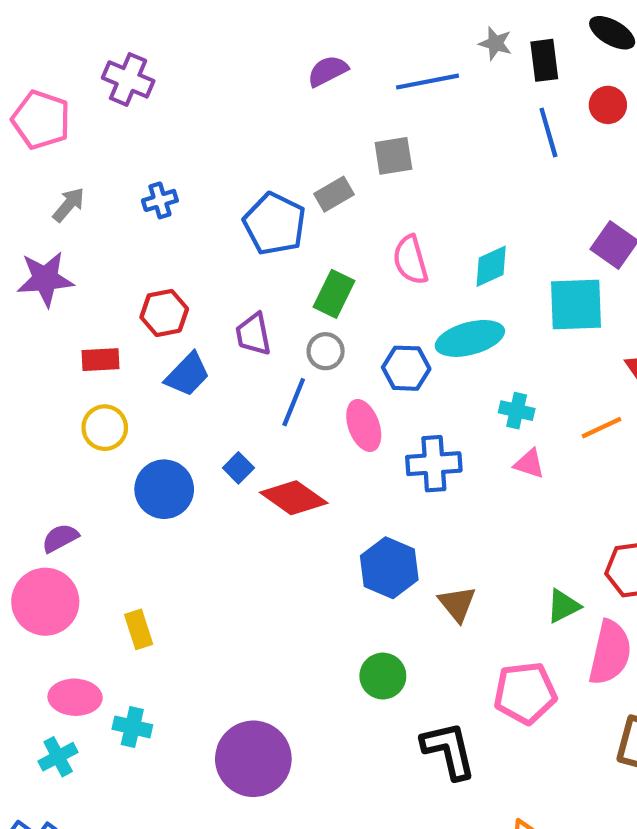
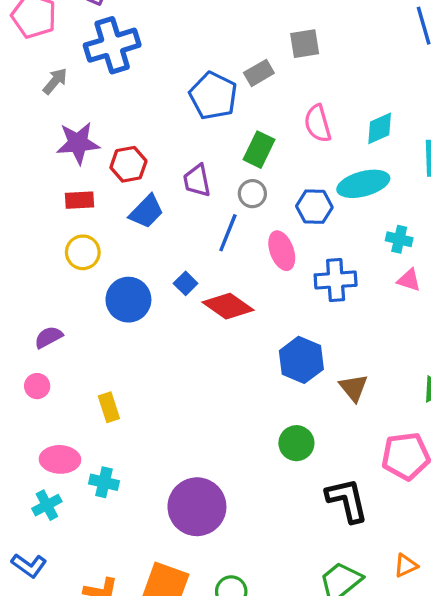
blue cross: (160, 200) -> (112, 45), moved, size x2.0
purple star: (45, 279) -> (78, 143), moved
pink circle: (45, 602) -> (37, 386), size x0.5

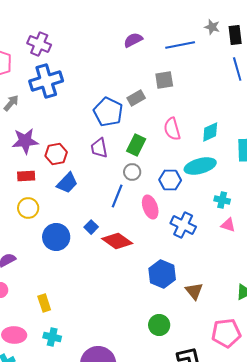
purple trapezoid: (197, 181) -> (99, 148), moved
blue cross: (336, 280) -> (183, 225), turned 30
cyan cross: (104, 482) -> (52, 337), moved

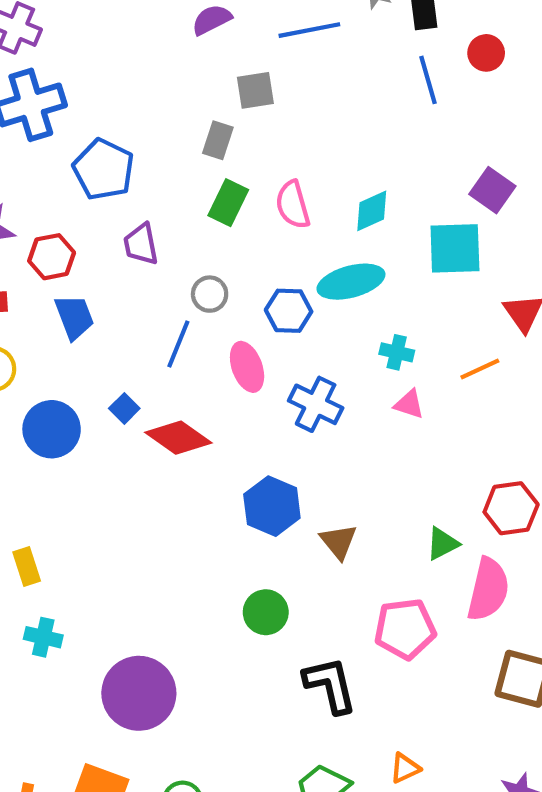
gray square: (164, 80) -> (255, 90), moved
gray rectangle: (136, 98) -> (218, 140), turned -42
blue pentagon: (108, 112) -> (104, 169), moved
green rectangle: (136, 145) -> (228, 203), moved
blue trapezoid: (67, 183) -> (74, 317), turned -65

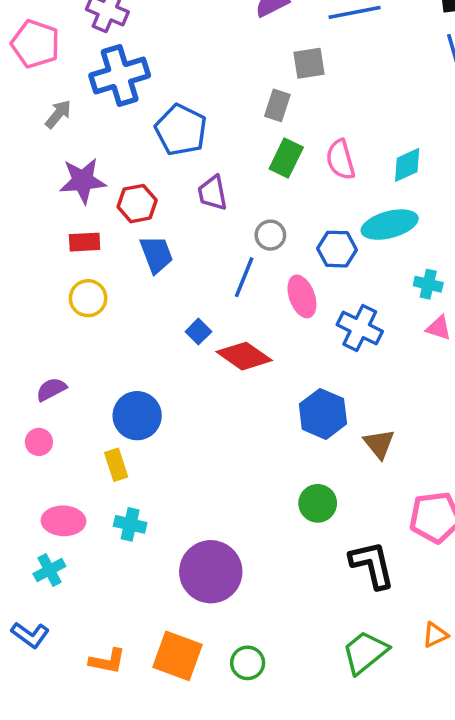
blue circle: (52, 429) -> (137, 416), moved

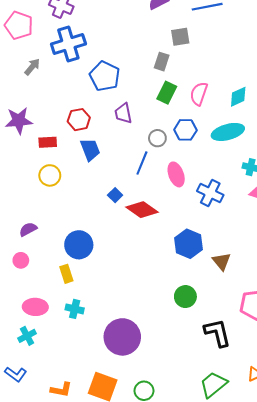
pink semicircle: (341, 160) -> (199, 94), turned 35
purple star: (83, 181) -> (19, 121), moved
blue hexagon: (337, 249) -> (185, 130), moved

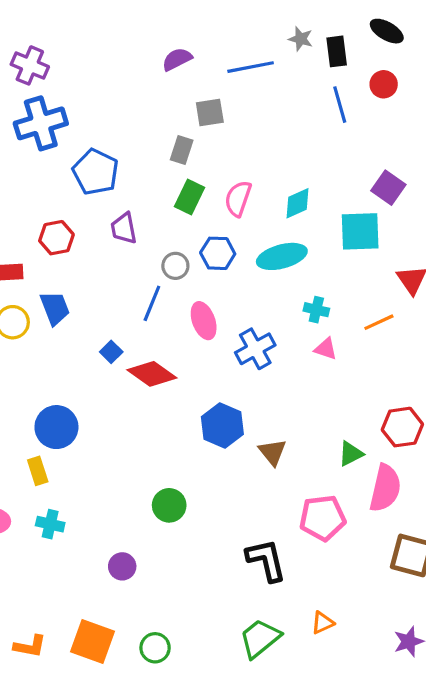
blue trapezoid: (90, 150) -> (55, 308), moved
blue cross: (210, 193) -> (255, 349), turned 35
green circle: (185, 297) -> (169, 505), moved
purple circle: (122, 337) -> (122, 566), size x0.5

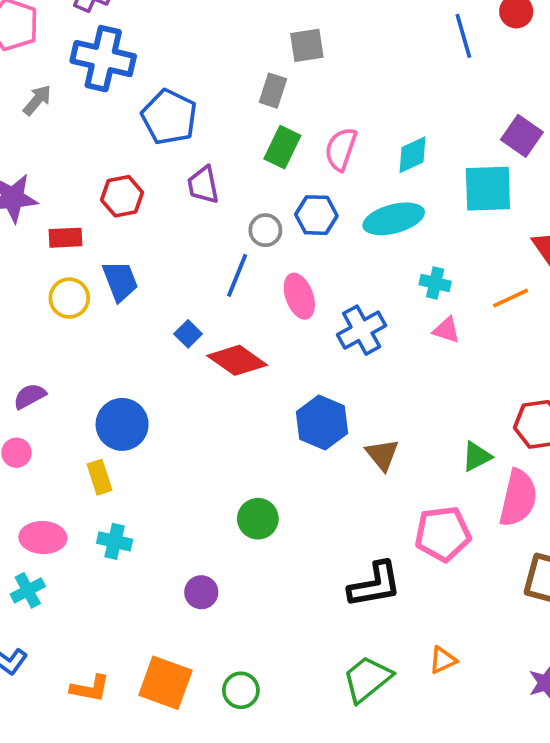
blue cross: (41, 123) -> (103, 59), turned 30
black L-shape: (266, 560) -> (375, 585), turned 93

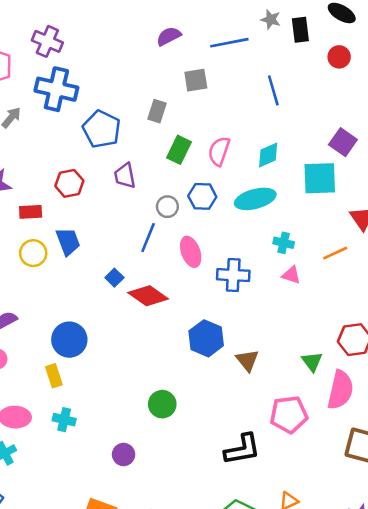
blue line: (463, 36) -> (273, 90), moved
gray rectangle: (273, 91) -> (157, 111), moved
blue cross: (362, 330) -> (233, 275), turned 32
green triangle: (477, 456) -> (312, 362), turned -40

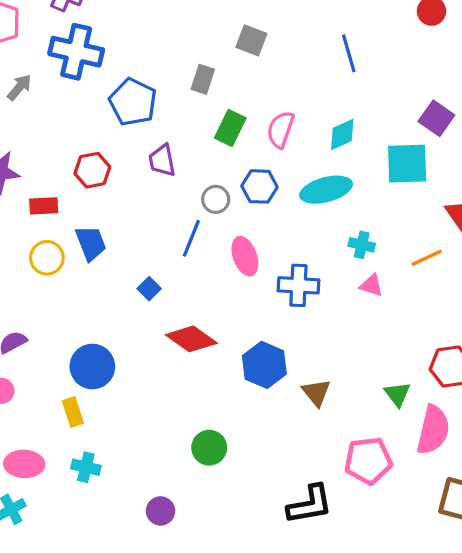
gray square: (196, 80) -> (251, 40), turned 30
red diamond: (148, 296) -> (191, 339), moved

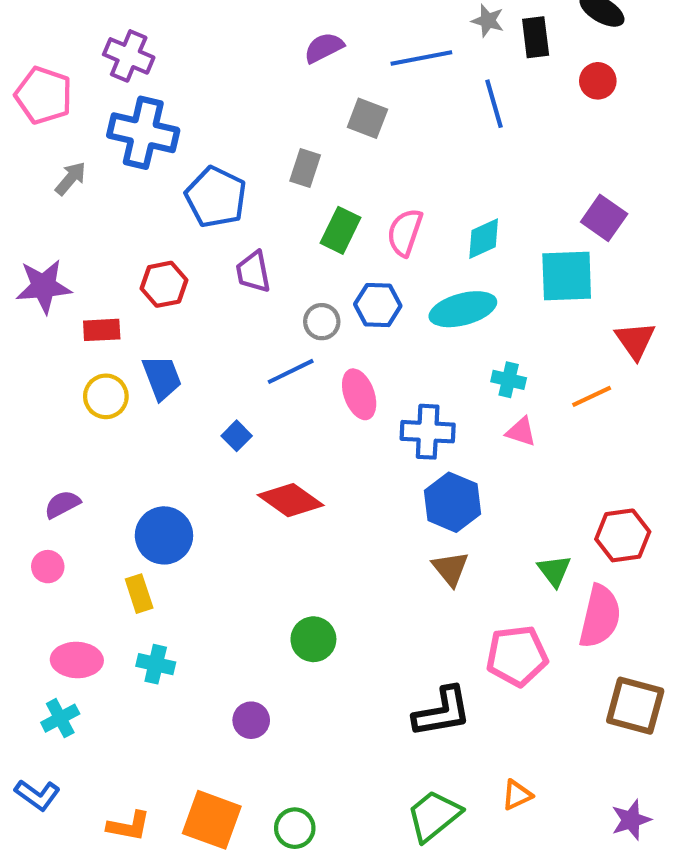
blue line: (349, 53) -> (494, 104), moved
blue line: (191, 238) -> (291, 371), turned 42
blue hexagon: (264, 365) -> (453, 502), moved

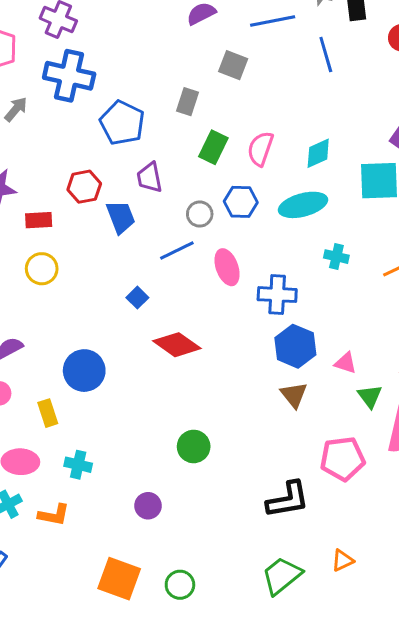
blue trapezoid: (162, 378) -> (121, 217), moved
pink triangle: (521, 432) -> (346, 363), moved
yellow rectangle: (139, 594) -> (48, 413), moved
orange L-shape: (129, 826) -> (54, 515), moved

